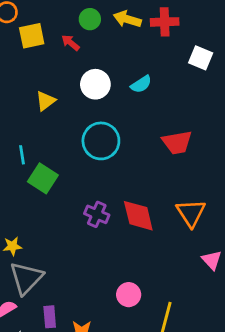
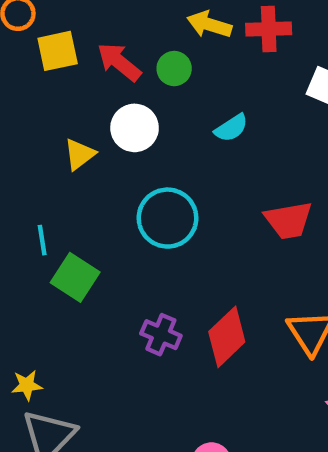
green circle: (90, 19) -> (174, 69), moved
red arrow: (70, 43) -> (119, 62), size x1.5
white circle: (95, 84) -> (135, 128), moved
red diamond: (138, 216) -> (227, 337), turned 60

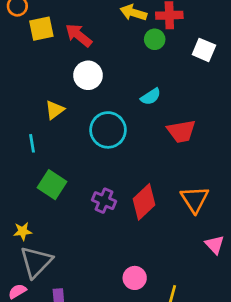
green circle: (174, 69) -> (155, 39), moved
cyan semicircle: (231, 128) -> (151, 97), moved
yellow triangle: (80, 154) -> (55, 110), moved
green square: (75, 277) -> (52, 185), moved

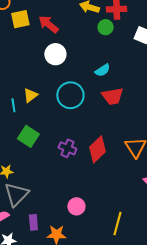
yellow triangle: (55, 110) -> (30, 95), moved
red trapezoid: (181, 131) -> (113, 96), moved
pink circle: (135, 278) -> (76, 206), moved

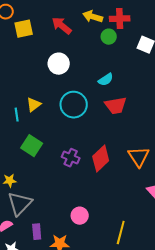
red arrow: (48, 24) -> (62, 26), moved

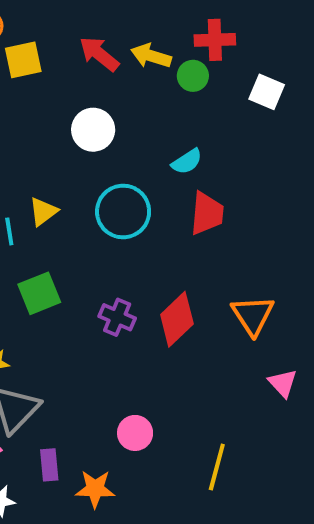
yellow arrow: (93, 17) -> (151, 56), moved
red trapezoid: (116, 106) -> (207, 213), turned -75
green square: (32, 146) -> (39, 293), turned 35

